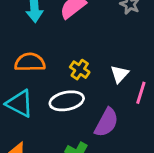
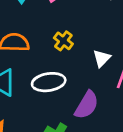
yellow cross: (80, 70) -> (63, 41), moved

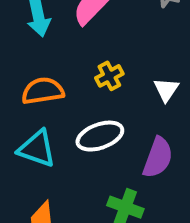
yellow cross: (63, 41) -> (109, 76), turned 36

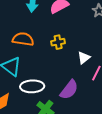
white ellipse: (100, 136) -> (32, 86), moved

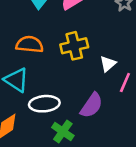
yellow cross: (58, 42) -> (74, 46), size x1.5

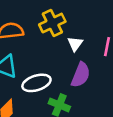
white triangle: (108, 64) -> (75, 44), moved

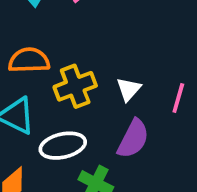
yellow cross: (52, 23) -> (75, 86), moved

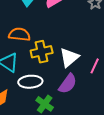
white triangle: (129, 89) -> (69, 57), size x1.5

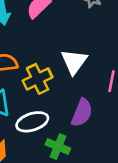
white triangle: (69, 57) -> (74, 62), moved

